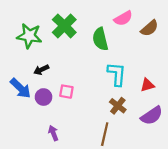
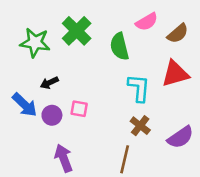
red triangle: (147, 85) -> (175, 74), moved, size x1.6
purple arrow: (53, 133) -> (64, 158), size x1.5

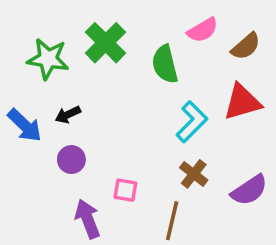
cyan L-shape: (139, 88) -> (192, 122), turned 40
blue arrow: (25, 105) -> (25, 125), moved
pink square: (79, 109) -> (125, 190), moved

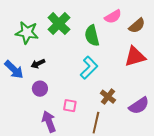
cyan L-shape: (192, 122) -> (89, 68), moved

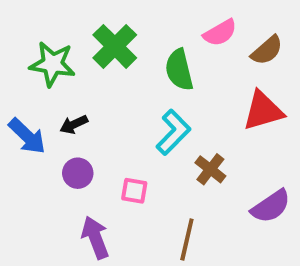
brown cross: (108, 97) -> (210, 169), moved
pink square: (70, 106) -> (134, 191), moved

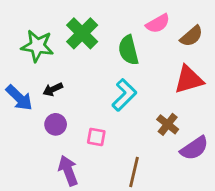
brown cross: (210, 169) -> (168, 124), moved

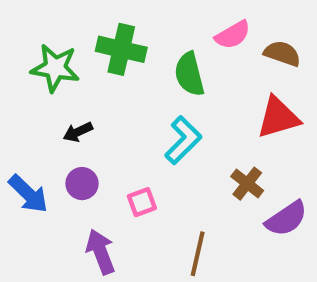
green cross: (82, 33) -> (121, 49), turned -32
brown semicircle: (191, 36) -> (282, 53), turned -120
blue arrow: (19, 98) -> (28, 194), moved
pink square: (96, 137) -> (142, 202), turned -30

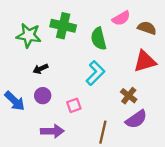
purple semicircle: (286, 219) -> (136, 119), moved
purple arrow: (101, 252) -> (52, 131), turned 110

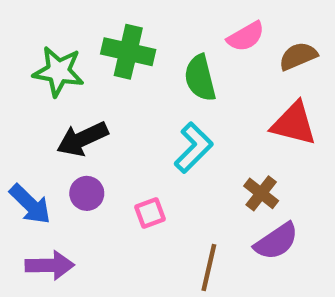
brown semicircle: (147, 28) -> (298, 56), turned -42
red triangle: (145, 61) -> (294, 124), turned 30
black arrow: (41, 69) -> (82, 139), size x1.6
purple arrow: (52, 131) -> (50, 265), moved

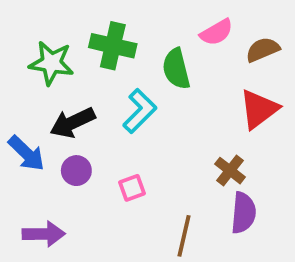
red triangle: (294, 124) -> (259, 109), turned -51
cyan L-shape: (194, 148) -> (140, 111), moved
blue arrow: (30, 204) -> (26, 153), moved
purple semicircle: (276, 241) -> (243, 213), turned -51

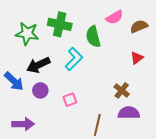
red triangle: (259, 109) -> (137, 58), size x0.6
purple semicircle: (243, 213) -> (129, 113), turned -95

